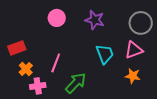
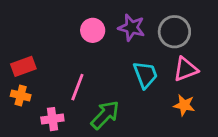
pink circle: (57, 18) -> (93, 30), moved
gray circle: (141, 23) -> (174, 32), moved
orange cross: (26, 69) -> (21, 95), moved, turned -32

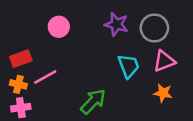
pink circle: (93, 30) -> (59, 27), moved
pink line: (77, 87) -> (45, 77), moved, turned 40
pink cross: (52, 119) -> (21, 108), moved

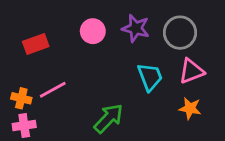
pink circle: (59, 27) -> (93, 31), moved
red rectangle: (21, 59) -> (36, 44), moved

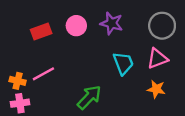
gray circle: (180, 33) -> (162, 26), moved
red rectangle: (36, 44) -> (41, 32), moved

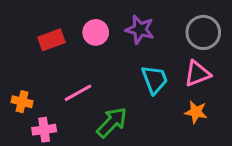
pink line: (43, 74) -> (78, 93), moved
pink cross: (20, 103) -> (44, 130), moved

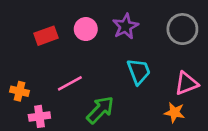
purple star: (140, 29) -> (125, 26), turned 30
pink triangle: (197, 74) -> (186, 83), moved
orange star: (196, 112) -> (174, 112), moved

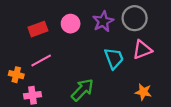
gray circle: (182, 29) -> (135, 18), moved
pink line: (70, 83) -> (41, 61), moved
pink triangle: (186, 83) -> (142, 50), moved

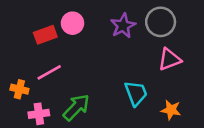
pink circle: (71, 24) -> (73, 23), moved
cyan trapezoid: (114, 58) -> (136, 93), moved
green arrow: (82, 90) -> (76, 107), moved

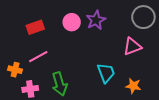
gray circle: (161, 22) -> (143, 17), moved
pink circle: (73, 23) -> (72, 22), moved
green arrow: (76, 107) -> (59, 84), turned 120

